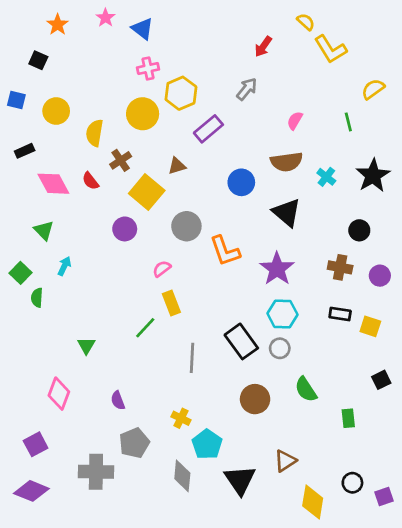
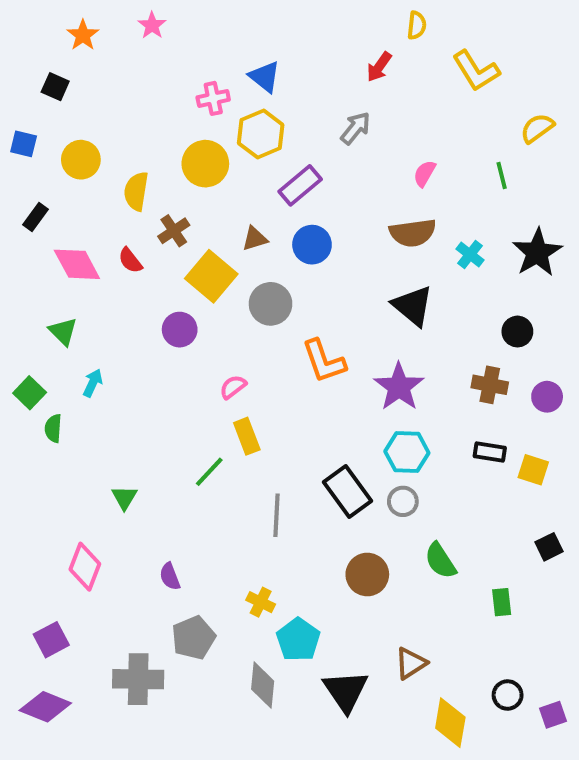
yellow semicircle: (306, 22) -> (417, 25), moved, turned 54
blue triangle: (143, 29) -> (265, 77), moved
black rectangle: (25, 151) -> (35, 217), turned -30
blue circle: (241, 182) -> (312, 245), moved
gray circle: (186, 226) -> (271, 304), moved

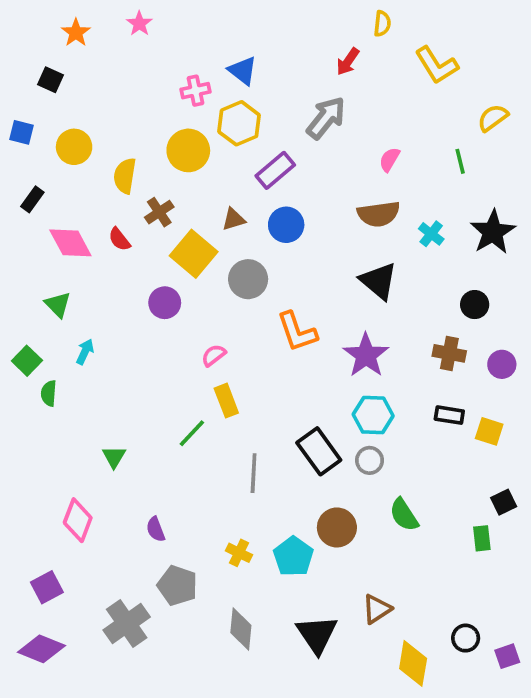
gray arrow: (355, 128) -> (326, 118), size x1.4
green rectangle: (502, 602) -> (482, 538), moved
gray pentagon: (193, 638) -> (177, 585), turned -30
cyan pentagon: (298, 640) -> (293, 556), moved
gray cross: (138, 679) -> (127, 624), turned -36

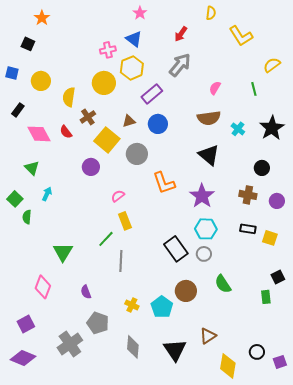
pink star: (139, 24) -> (140, 13), moved
red arrow: (348, 62) -> (181, 34), moved
green triangle: (114, 457) -> (63, 252), size x1.5
gray line: (254, 473) -> (121, 261), moved

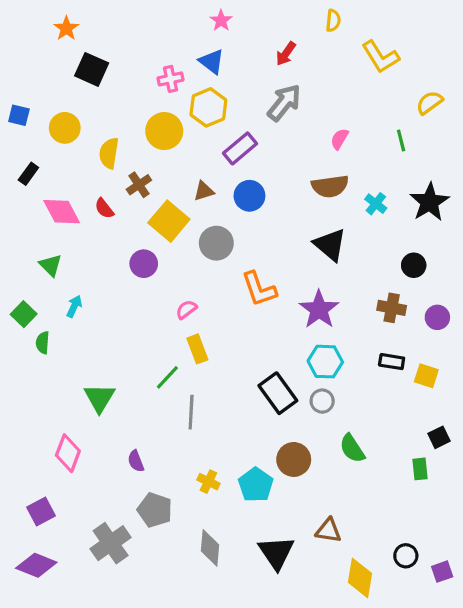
black square: (28, 44) -> (92, 69), moved, size x1.5
brown triangle: (208, 336) -> (328, 531), turned 42

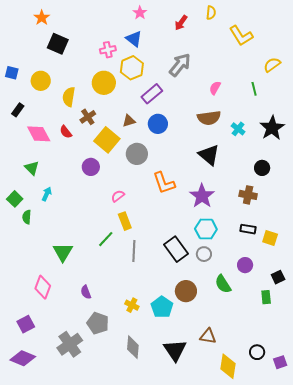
red arrow: (286, 54) -> (181, 23), moved
purple circle: (437, 317) -> (245, 265), moved
gray line: (191, 412) -> (134, 251), moved

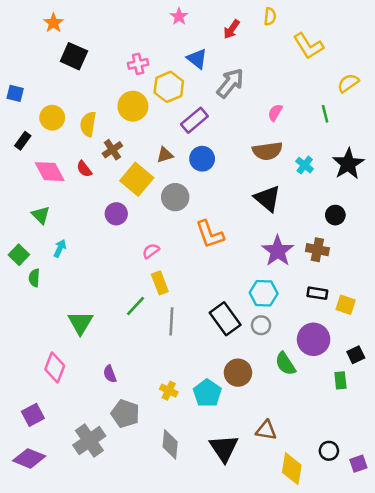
blue triangle: (134, 39) -> (197, 59), moved
yellow circle: (41, 81) -> (52, 118), moved
purple star: (202, 196) -> (278, 251), moved
purple circle: (245, 265) -> (314, 339), size x1.6

